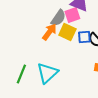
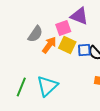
pink square: (72, 15) -> (63, 28), moved
gray semicircle: (58, 18) -> (35, 34), moved

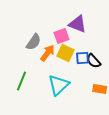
cyan triangle: (47, 86) -> (59, 85), moved
green line: (21, 87) -> (22, 81), moved

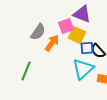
yellow square: (66, 53) -> (77, 35), moved
cyan triangle: (59, 85) -> (83, 69), moved

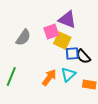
orange arrow: (52, 43) -> (49, 78), moved
cyan triangle: (83, 69) -> (68, 75), size x0.7

